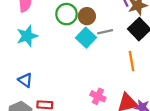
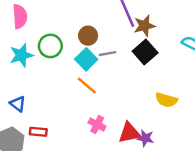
green circle: (67, 14) -> (50, 46), moved
orange line: (131, 61) -> (87, 86), moved, turned -42

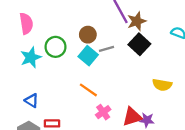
orange line: (87, 86) -> (88, 90), moved
pink cross: (97, 125) -> (103, 112), turned 32

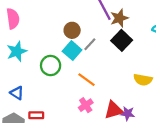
green circle: (55, 47) -> (51, 66), moved
gray line: (107, 49) -> (90, 44), turned -32
orange line: (88, 90) -> (86, 80), moved

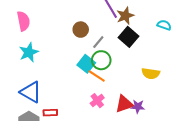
cyan square: (72, 51) -> (86, 64), moved
green circle: (51, 66) -> (101, 60), moved
blue triangle: (17, 93) -> (31, 92), size x1.6

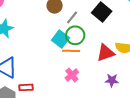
orange line: (97, 76) -> (71, 51), turned -30
red triangle: (124, 104) -> (105, 53), moved

